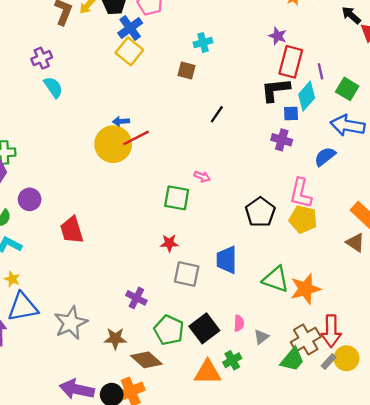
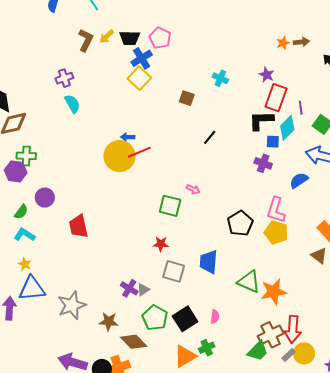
cyan cross: (203, 43) -> (220, 78), moved, turned 35
gray triangle: (261, 337) -> (143, 290), moved
orange triangle: (208, 372) -> (185, 356), turned -35

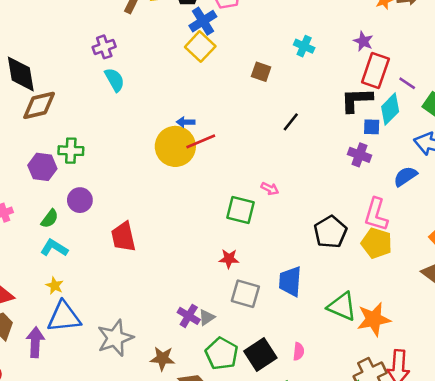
purple line: (301, 108) -> (407, 83), turned -48
green cross: (26, 156) -> (71, 151), moved

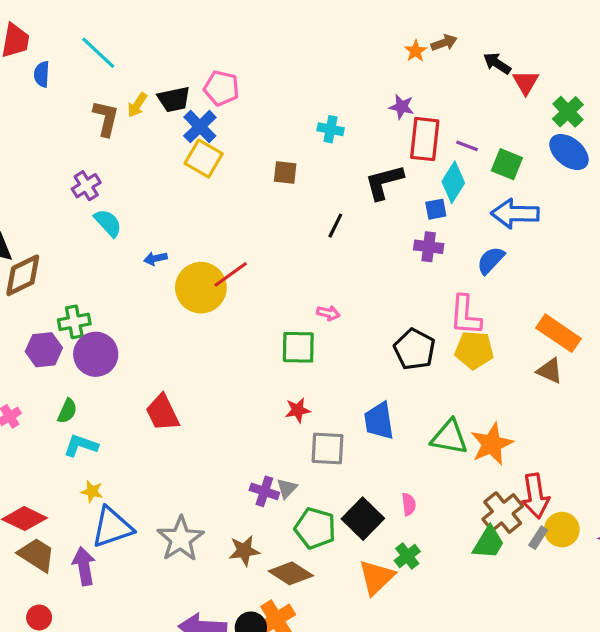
black L-shape: (357, 100) -> (384, 182), moved
blue arrow: (186, 122) -> (155, 258), moved
purple circle: (80, 200) -> (96, 354), moved, size x1.4

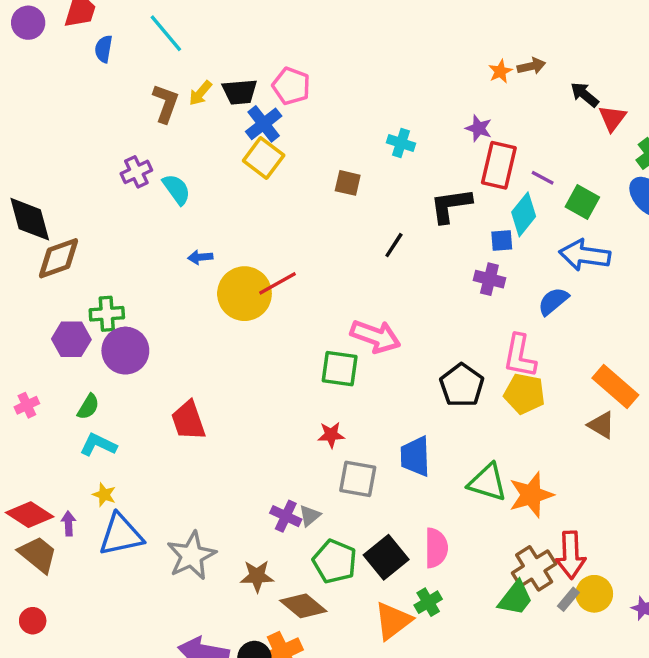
cyan semicircle: (108, 223) -> (177, 189), moved
pink arrow: (328, 313) -> (375, 336), size x2.0
pink semicircle: (409, 504) -> (436, 548), size x1.6
purple arrow: (84, 566) -> (68, 524), moved, size x0.6

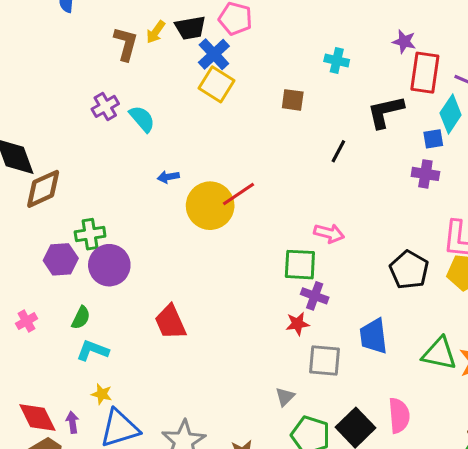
pink arrow: (375, 336) -> (329, 233), size x0.7
red diamond: (30, 515) -> (37, 418), turned 36
purple cross: (286, 516) -> (315, 296), moved

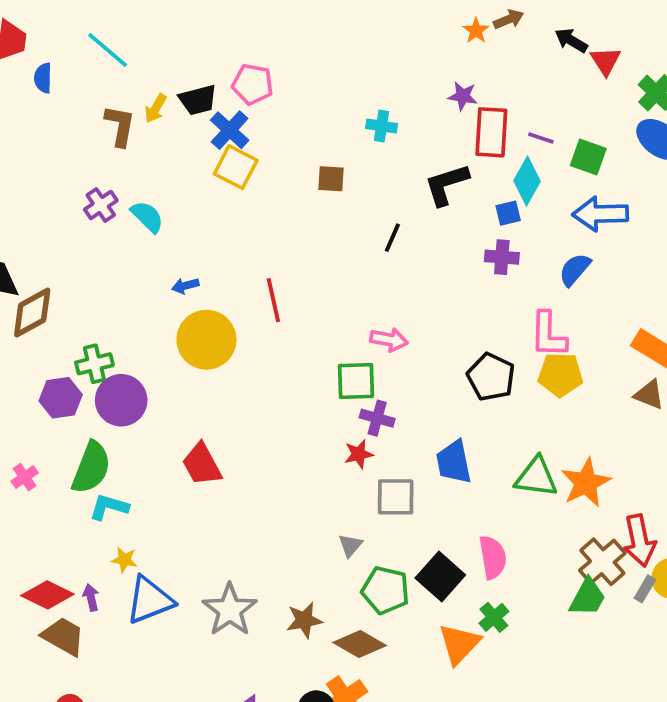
red line: (238, 194) -> (273, 300), turned -64
yellow circle: (210, 206) -> (206, 340), moved
green semicircle: (81, 318) -> (91, 468), size x1.8
red diamond: (37, 418) -> (47, 595), turned -33

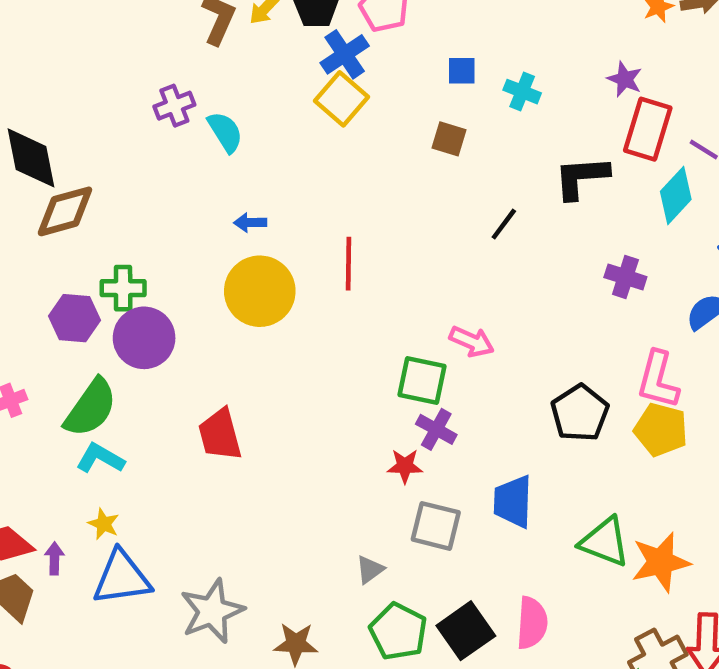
blue square: (508, 213) -> (462, 71), moved

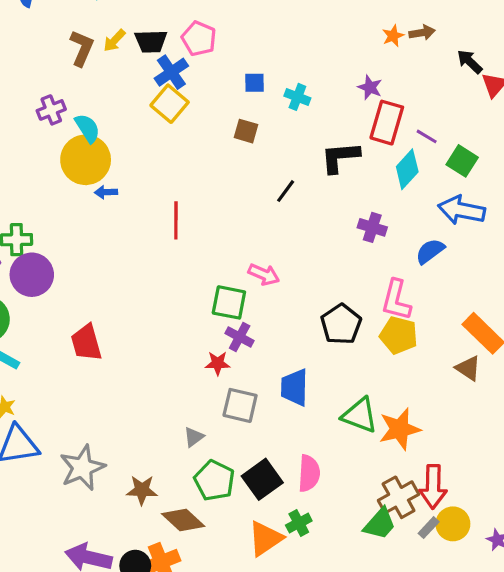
yellow circle: (260, 291) -> (86, 160), moved

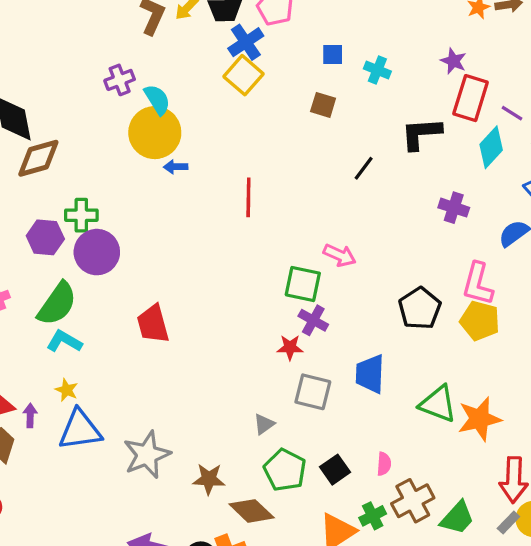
pink semicircle: (309, 473) -> (384, 464), size x0.6
black square: (262, 479) -> (335, 470), size x0.7
brown cross: (399, 497) -> (413, 501), moved

